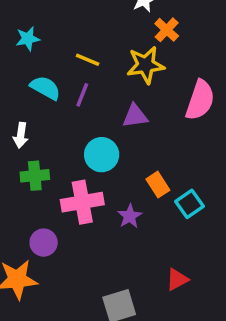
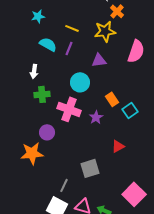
pink cross: (82, 202) -> (69, 109), turned 30
red triangle: (177, 279) -> (118, 146), moved

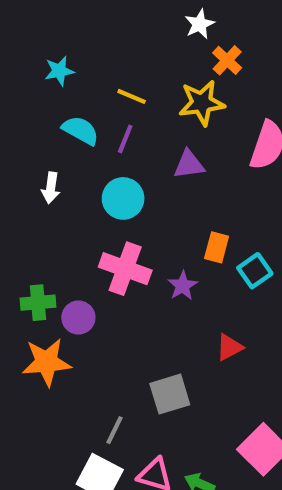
cyan circle: (80, 82) -> (123, 198), moved
green cross: (42, 94) -> (38, 303), moved
orange rectangle: (112, 99) -> (217, 247), turned 48

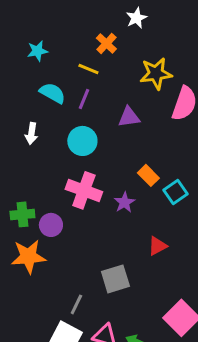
orange cross: (227, 60) -> (106, 43), moved
yellow star: (202, 103) -> (156, 73), moved
orange rectangle: (217, 247) -> (148, 175), turned -60

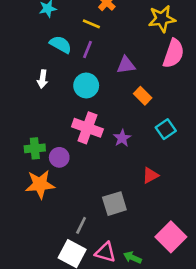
yellow star: (156, 73) -> (162, 19), moved
orange rectangle: (148, 175) -> (143, 96), moved

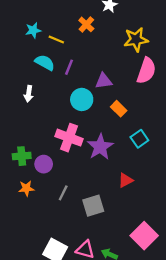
yellow line: (91, 24) -> (56, 39), moved
cyan circle: (86, 85) -> (82, 99), moved
purple star: (122, 138) -> (100, 147), size x1.6
orange star: (40, 184) -> (26, 188), size x0.6
gray line: (81, 225) -> (63, 193), moved

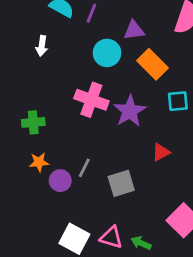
orange rectangle: (119, 109) -> (152, 64), size x1.5
cyan square: (139, 139) -> (178, 101), turned 30
purple circle: (44, 164) -> (60, 181), moved

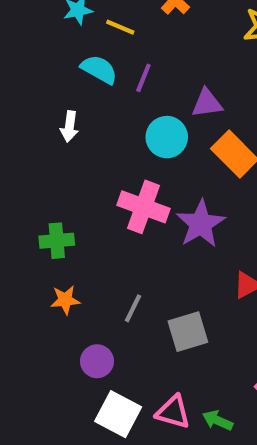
purple circle: (60, 181) -> (97, 361), moved

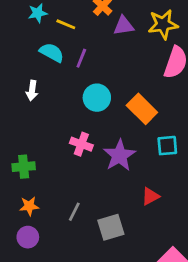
purple triangle: (207, 103) -> (124, 26), moved
pink cross: (143, 207) -> (81, 144), size x0.7
purple circle: (97, 361) -> (28, 237), moved

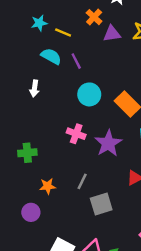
purple line: (81, 58) -> (76, 61), turned -49
orange star: (29, 206) -> (48, 186), moved
gray line: (74, 212) -> (82, 181), moved

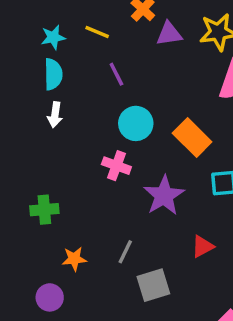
cyan star: (39, 23) -> (53, 37), moved
cyan semicircle: (51, 56) -> (53, 74), moved, turned 60
pink cross: (76, 134) -> (116, 166), moved

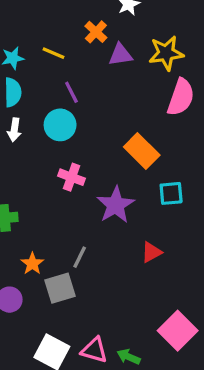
cyan circle: (136, 123) -> (60, 125), moved
orange star: (74, 259) -> (32, 264), turned -30
gray square: (153, 285) -> (60, 288), moved

